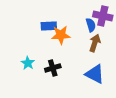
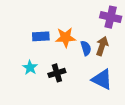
blue semicircle: (91, 25) -> (86, 48), moved
blue rectangle: (49, 26) -> (41, 36), moved

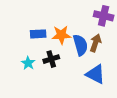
blue semicircle: (86, 48) -> (80, 45), size x1.5
black cross: (57, 73) -> (51, 59), moved

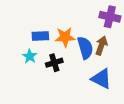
cyan star: (28, 63) -> (30, 56), moved

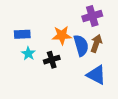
purple cross: (110, 17) -> (92, 16), moved, turned -30
blue rectangle: (40, 36) -> (22, 34), moved

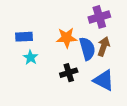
black cross: (52, 60) -> (69, 73), moved

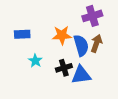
cyan star: (31, 57) -> (35, 61), moved
blue triangle: (104, 80) -> (81, 75), moved, turned -35

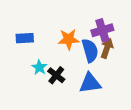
purple cross: (92, 16) -> (102, 30), moved
black cross: (64, 68) -> (56, 75), moved, turned -35

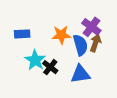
purple cross: (102, 30) -> (91, 27), turned -36
cyan star: (39, 67) -> (35, 60), size x1.5

